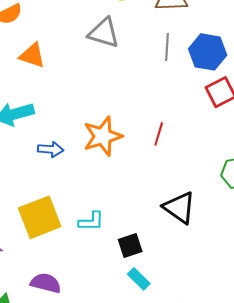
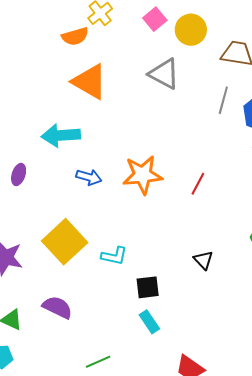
orange triangle: (32, 55) -> (90, 82), size x1.4
black triangle: (179, 208) -> (203, 260), size x0.6
yellow square: (40, 217) -> (65, 242), turned -33

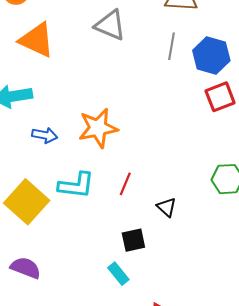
red line: (198, 184) -> (125, 184), moved
cyan L-shape: (114, 256) -> (76, 185), moved, size x1.4
black square: (148, 287) -> (133, 240), moved

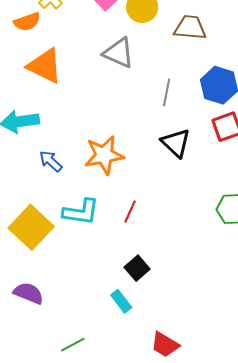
gray line: (172, 46) -> (167, 92), moved
blue arrow: (45, 135) -> (51, 161), turned -150
black triangle: (167, 207) -> (176, 143), moved, size x1.5
black square: (133, 240) -> (137, 268), turned -30

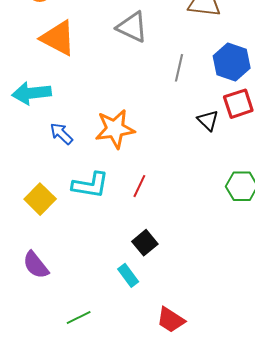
black triangle: (176, 143) -> (208, 120), moved, size x0.7
yellow square: (31, 227) -> (40, 199), size x0.7
purple semicircle: (28, 293) -> (36, 265), turned -152

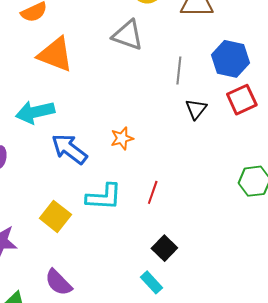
black triangle: (208, 120) -> (196, 109), moved, turned 30
orange star: (115, 129) -> (122, 138), size x0.6
blue arrow: (61, 134) -> (69, 149), size x1.5

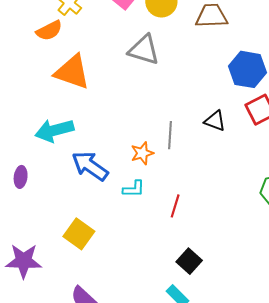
gray line: (179, 71) -> (170, 135), moved
black triangle: (196, 109) -> (215, 121), turned -45
cyan L-shape: (104, 197) -> (134, 189), moved, size x0.6

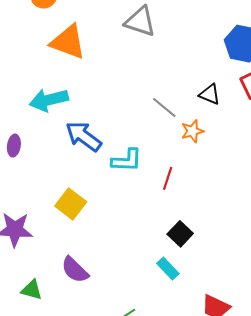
gray line: (170, 135) -> (164, 107), turned -56
orange star: (142, 153) -> (192, 131), moved
cyan L-shape: (134, 189) -> (127, 160), size x1.4

